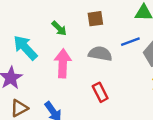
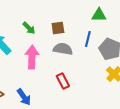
brown square: (95, 19) -> (58, 28), moved
blue line: (130, 42) -> (88, 39), turned -56

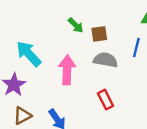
green arrow: (29, 28) -> (76, 25), moved

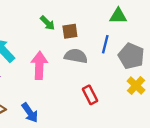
red rectangle: (105, 100) -> (90, 95), moved

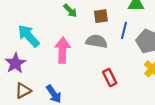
brown square: (70, 31) -> (101, 16), moved

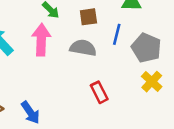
pink arrow: (63, 50) -> (41, 40), moved

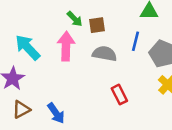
brown square: (88, 17) -> (97, 25), moved

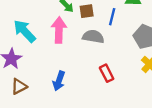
blue line: (135, 41) -> (112, 17), moved
blue arrow: (56, 113) -> (59, 81), moved, turned 54

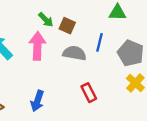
brown square: (87, 11) -> (67, 26), turned 32
blue line: (112, 17) -> (100, 42), moved

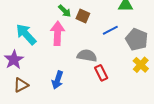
blue line: (100, 42) -> (110, 30), turned 49
gray semicircle: (74, 53) -> (87, 56), moved

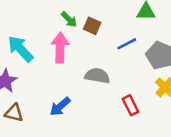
red rectangle: (101, 73) -> (131, 105), moved
blue arrow: (58, 80) -> (60, 107), turned 30
brown triangle: (21, 85) -> (14, 113), turned 42

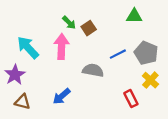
brown square: (92, 26) -> (89, 28), turned 32
blue line: (127, 44) -> (118, 54), moved
red rectangle: (131, 105) -> (131, 99), moved

